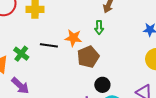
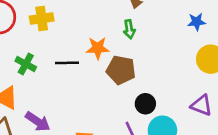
green cross: (21, 54) -> (26, 64), moved
brown pentagon: (88, 57) -> (121, 70), turned -30

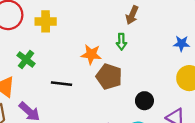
black line: (67, 63) -> (61, 84), moved
black circle: (145, 104) -> (144, 101), moved

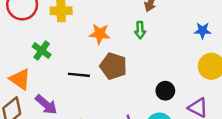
orange star: (91, 54) -> (100, 34), moved
brown pentagon: (109, 77) -> (113, 66), moved

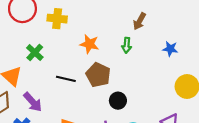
blue star: (203, 31) -> (170, 49), moved
black circle: (165, 91) -> (118, 101), moved

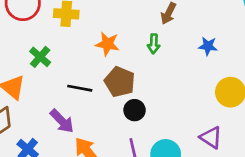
black circle: (118, 101) -> (135, 110), moved
purple arrow: (33, 102) -> (62, 121), moved

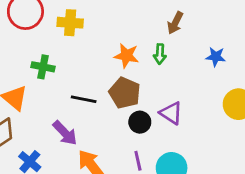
orange star: (107, 44) -> (126, 56), moved
green cross: (40, 57) -> (43, 67), turned -30
purple triangle: (211, 137) -> (171, 113), moved

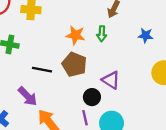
black circle: (140, 122) -> (92, 97), moved

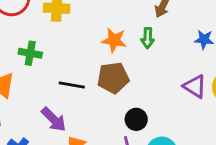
brown pentagon: (74, 64) -> (113, 78), turned -30
purple triangle: (111, 80) -> (195, 86), moved

